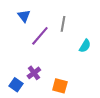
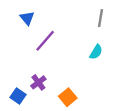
gray line: (63, 24) -> (101, 18), moved
orange square: (60, 86) -> (68, 97), turned 35

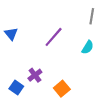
blue triangle: (27, 18) -> (11, 34), moved
purple line: (45, 41) -> (54, 37), moved

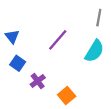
cyan semicircle: (88, 47) -> (94, 51), size x1.5
blue square: (16, 88) -> (18, 63), moved

